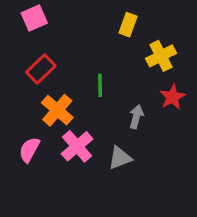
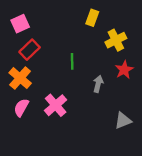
pink square: (34, 18) -> (20, 24), moved
orange cross: (57, 110) -> (20, 78), moved
gray triangle: (120, 158) -> (123, 121), moved

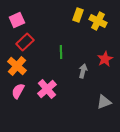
yellow cross: (116, 40) -> (98, 21), moved, turned -36

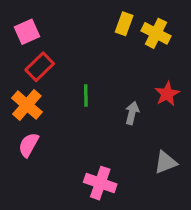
green line: (61, 52) -> (86, 95), moved
pink cross: (47, 89) -> (100, 183), moved, turned -30

